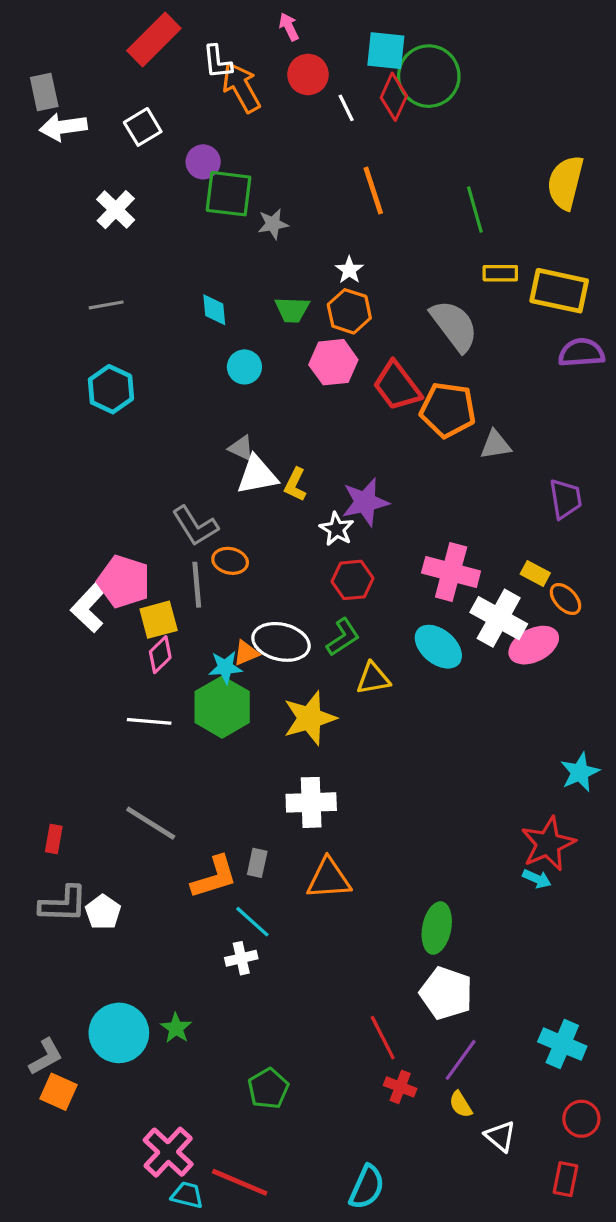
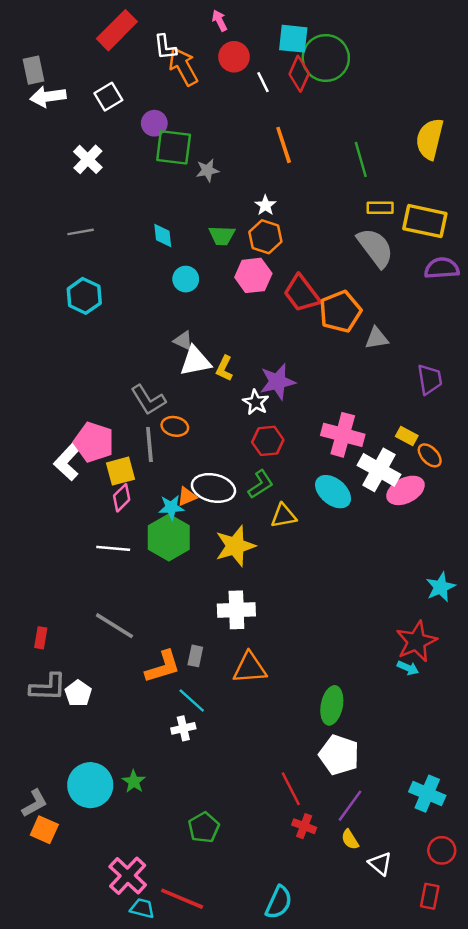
gray semicircle: (454, 326) -> (375, 248), moved
orange pentagon: (448, 410) -> (340, 312), turned -30

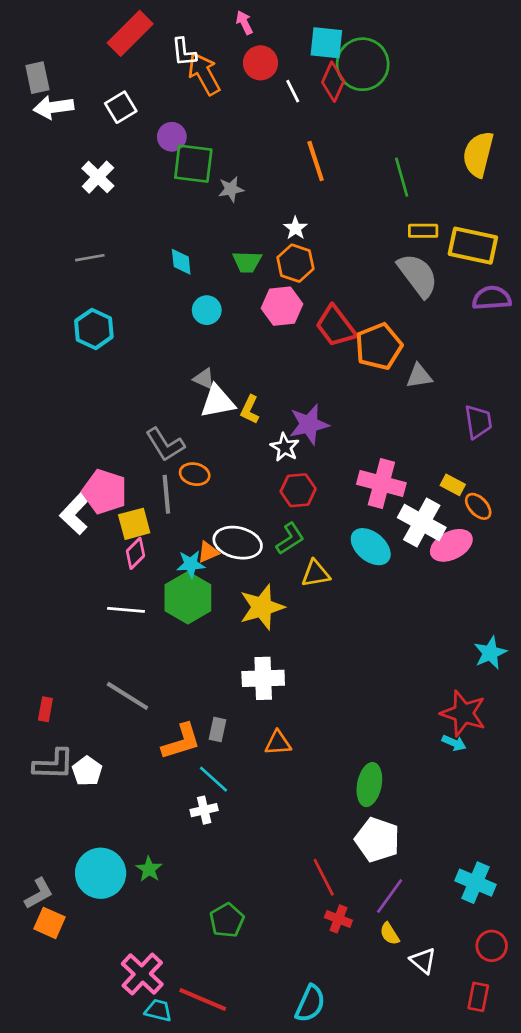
red star: (416, 641) -> (463, 713), turned -30
orange triangle: (250, 668) -> (278, 743), size x0.7

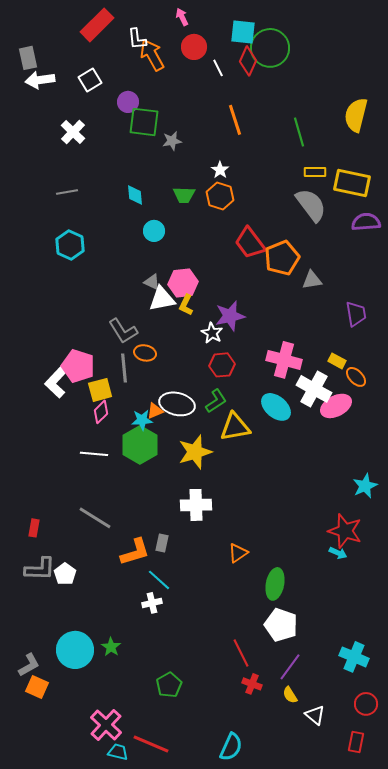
pink hexagon: (282, 306) -> (183, 283), moved
yellow triangle: (316, 574) -> (235, 427), size x1.4
orange triangle: (278, 743) -> (238, 553), moved, turned -30

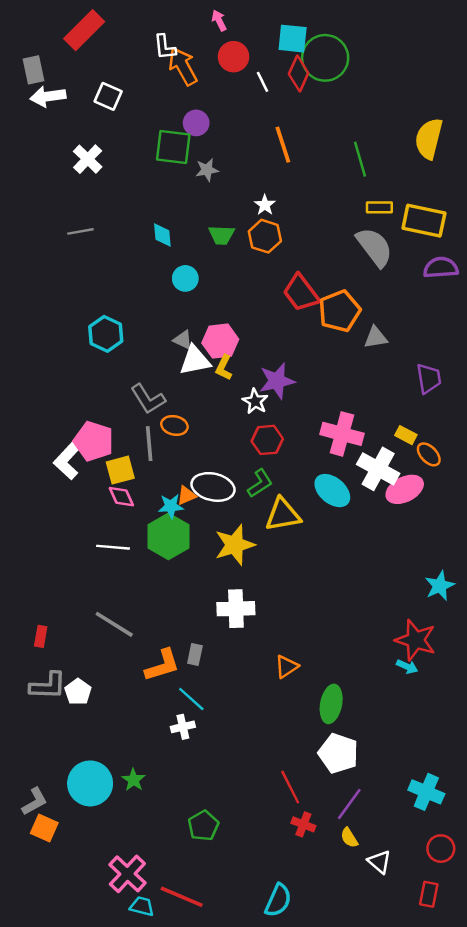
red rectangle: (97, 25) -> (84, 30), moved
white square: (90, 80) -> (108, 96), turned -35
purple circle: (128, 102) -> (196, 123), moved
cyan hexagon: (70, 245) -> (106, 334), moved
pink diamond: (101, 412) -> (121, 497), turned -70

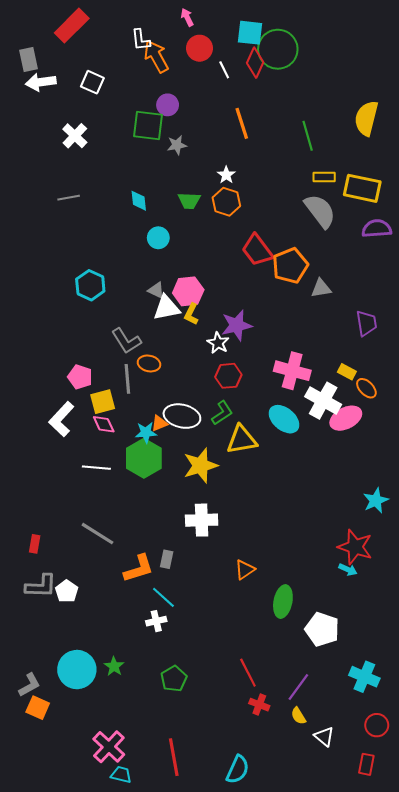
pink pentagon: (94, 441) -> (80, 377), size x0.7
white L-shape: (68, 459) -> (61, 419), moved
white pentagon: (338, 753) -> (322, 629), moved
green pentagon: (203, 826) -> (174, 679), moved
red line: (182, 897) -> (174, 757), moved, turned 57

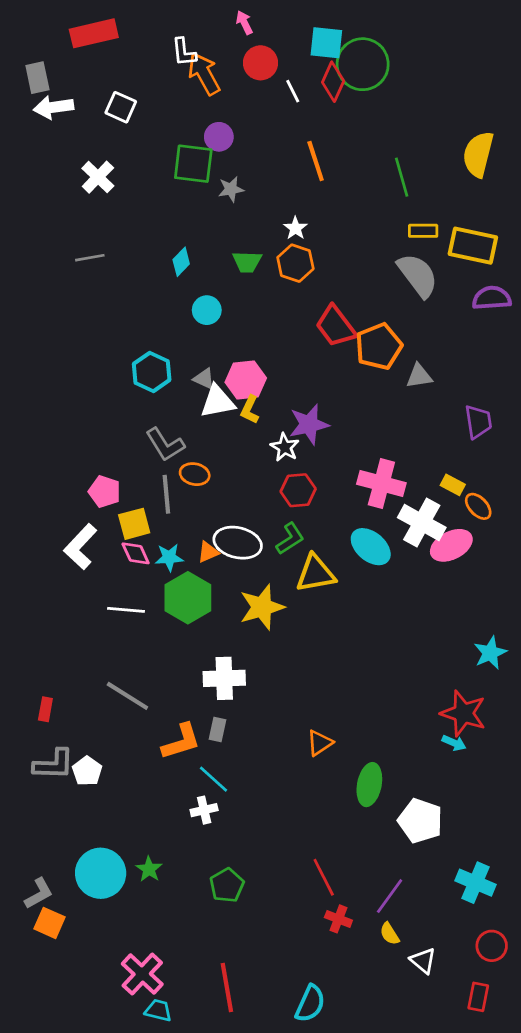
red rectangle: (72, 26) -> (94, 33), turned 32
cyan diamond: (139, 201) -> (181, 262), turned 50
cyan hexagon: (90, 285) -> (152, 372), moved
cyan star: (146, 433) -> (169, 557), moved
white cross: (202, 520) -> (224, 678), moved

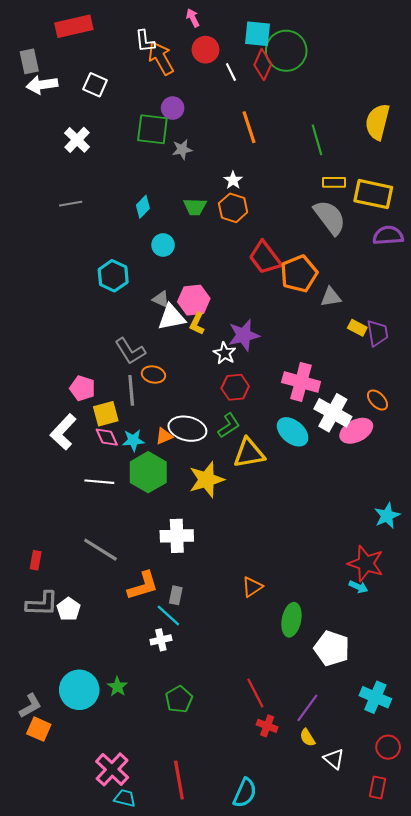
cyan hexagon: (152, 372) -> (113, 276), moved
yellow rectangle: (453, 485) -> (357, 328), moved
gray rectangle: (217, 729) -> (176, 595), moved

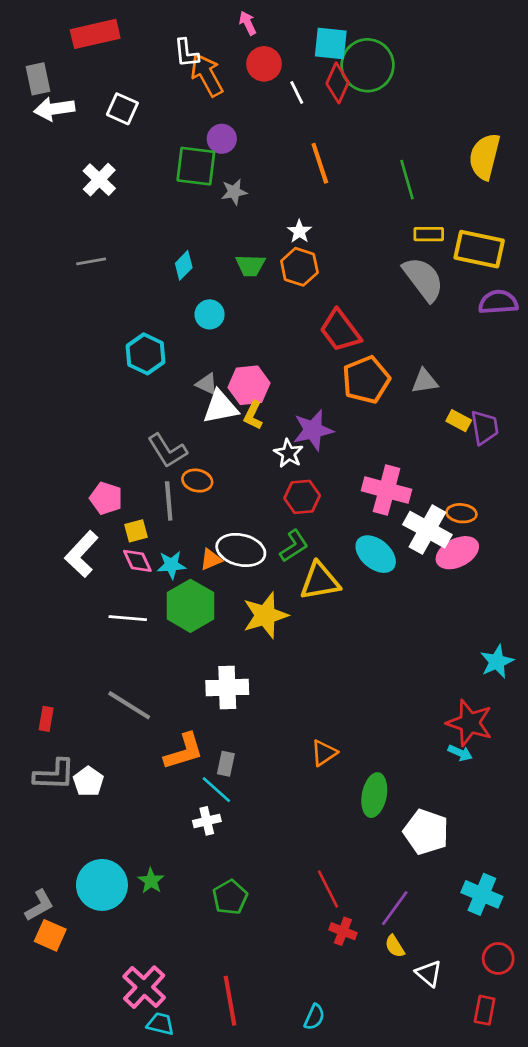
orange pentagon: (299, 274) -> (366, 380), moved
orange ellipse: (377, 400) -> (461, 513), moved, turned -40
yellow square: (106, 414) -> (136, 531), size x0.7
cyan semicircle: (245, 793) -> (314, 1017), size x0.7

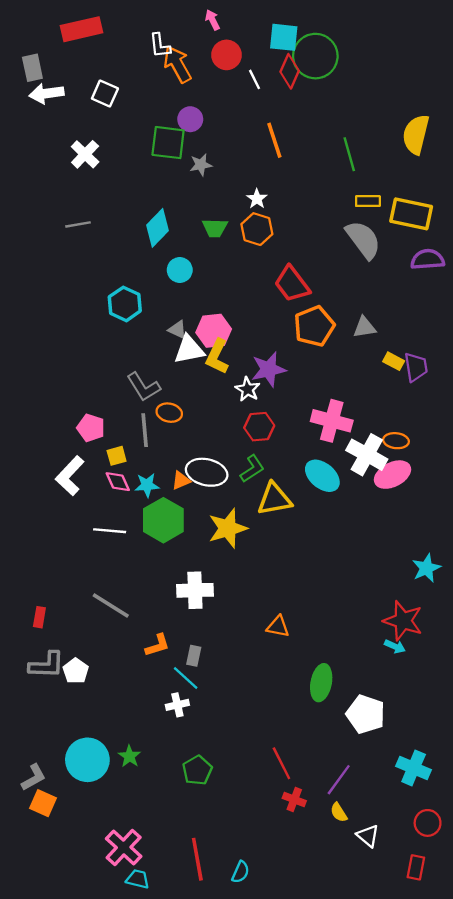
cyan diamond: (184, 265) -> (158, 228), size x1.5
yellow L-shape: (253, 415) -> (217, 357), size x1.4
orange L-shape: (184, 751) -> (158, 645), size x0.7
orange triangle: (324, 753) -> (278, 627), moved, turned 45
cyan semicircle: (314, 1017) -> (241, 872), moved

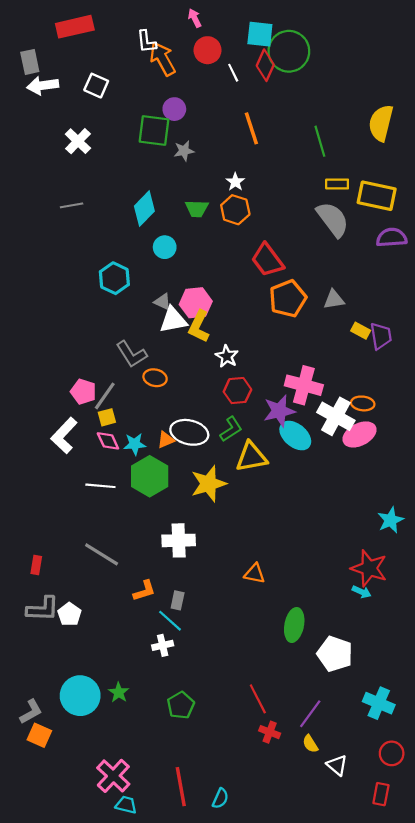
purple star: (269, 369) -> (279, 411), moved
gray line: (145, 430) -> (105, 396), moved, turned 40

